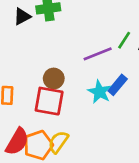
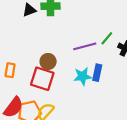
blue rectangle: (118, 85) -> (97, 73), turned -35
cyan star: (100, 92) -> (83, 76), turned 30

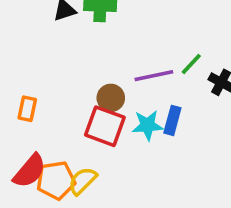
brown circle: (48, 62) -> (111, 98), moved
red square: (42, 79) -> (105, 126), moved

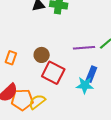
brown circle: (111, 98) -> (42, 55), moved
cyan star: (148, 125) -> (85, 85), moved

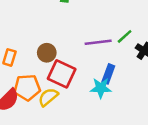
orange pentagon: (22, 100) -> (27, 88), moved
yellow semicircle: (37, 102) -> (48, 97), moved

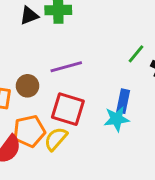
purple line: (98, 42) -> (66, 67), moved
brown circle: (47, 53) -> (27, 86), moved

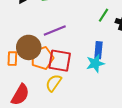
brown circle: (27, 86) -> (29, 47), size x1.5
orange pentagon: (29, 131) -> (42, 58), moved

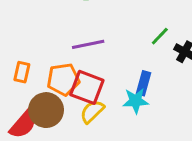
brown circle: (29, 47) -> (46, 110), moved
yellow semicircle: (54, 83) -> (92, 111), moved

